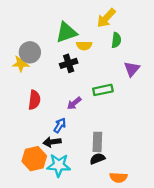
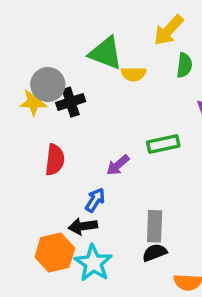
green triangle: (66, 32) -> (106, 53), turned 40
black cross: (69, 63) -> (71, 102), moved
cyan star: (59, 165) -> (93, 263), turned 30

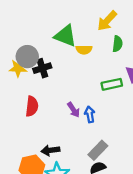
green rectangle: (163, 144) -> (112, 84), moved
purple arrow: (118, 165) -> (74, 110), turned -84
blue arrow: (95, 200) -> (90, 114), moved, turned -42
gray rectangle: (155, 226) -> (98, 150), turned 42

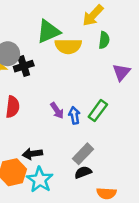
green triangle: (65, 36) -> (48, 31), turned -45
yellow semicircle: (84, 50) -> (68, 46), size x1.5
green rectangle: (112, 84) -> (98, 111), moved, turned -42

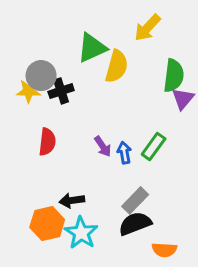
green semicircle: (104, 40) -> (174, 76), moved, size x1.5
yellow semicircle: (68, 46) -> (117, 66), turned -75
black semicircle: (83, 172) -> (135, 224), size x1.5

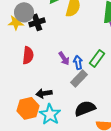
gray rectangle: (135, 200) -> (79, 78), moved

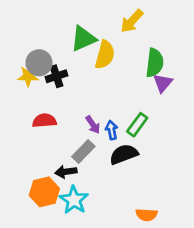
red semicircle: (28, 55) -> (44, 121), turned -102
gray rectangle: (79, 78) -> (83, 152), moved
black semicircle: (85, 108) -> (124, 154), moved

